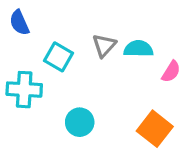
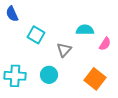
gray triangle: (104, 45) -> (64, 50), moved
cyan cross: (24, 90) -> (15, 76), moved

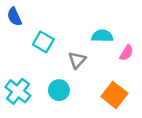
cyan cross: (15, 76) -> (18, 91), turned 35

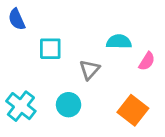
cyan square: (43, 42) -> (50, 49), turned -30

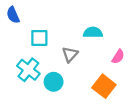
pink semicircle: (147, 61) -> (118, 57), moved
cyan cross: (21, 106) -> (28, 70), moved

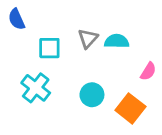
gray triangle: (70, 54) -> (88, 38), moved
cyan circle: (54, 82) -> (92, 95), moved

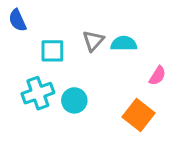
cyan cross: (36, 88) -> (38, 93), turned 32
cyan circle: (92, 95) -> (74, 100), moved

